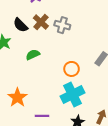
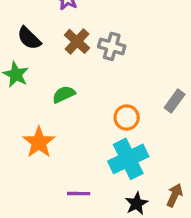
black semicircle: (21, 25) -> (29, 38), moved
orange star: (17, 98) -> (39, 142), moved

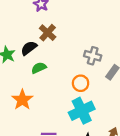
black semicircle: (29, 38) -> (29, 48), moved, turned 98
gray cross: (112, 46) -> (93, 56), moved

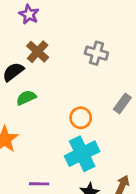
gray cross: (93, 56) -> (96, 53), moved

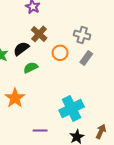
gray rectangle: (122, 103) -> (86, 58), moved
orange circle: (81, 118) -> (60, 53), moved

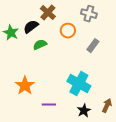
gray rectangle: (86, 58) -> (93, 46), moved
orange star: (15, 98) -> (25, 86), moved
cyan cross: (72, 108) -> (79, 84), turned -35

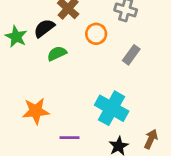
orange star: (25, 86) -> (36, 111), turned 30

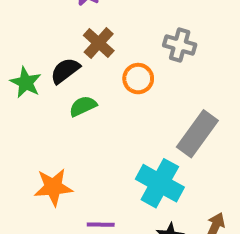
gray rectangle: (131, 55) -> (197, 134), moved, size x1.6

